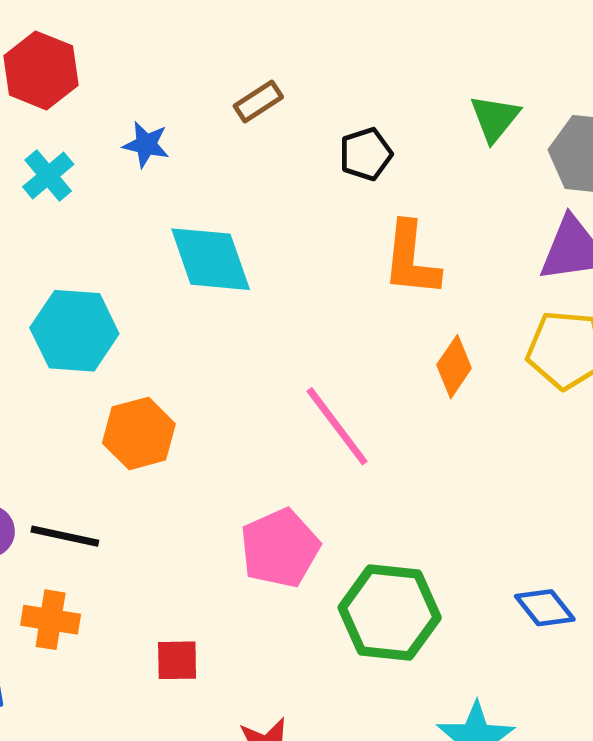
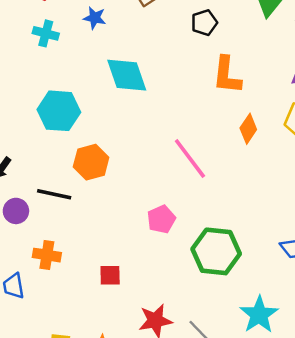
cyan cross: (48, 176) -> (46, 33), turned -35
black line: (65, 536) -> (54, 194), moved
pink pentagon: (280, 548) -> (161, 219), size x0.7

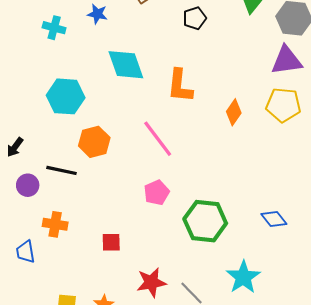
orange L-shape: (227, 75) -> (180, 86), moved
pink line: (190, 159) -> (158, 139), moved

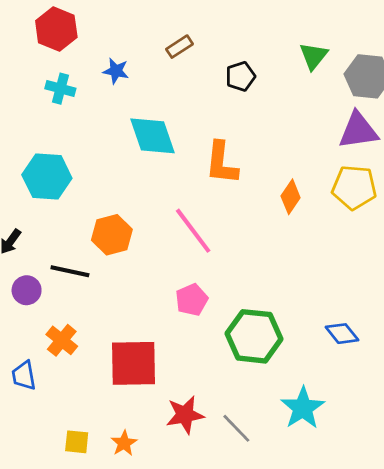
cyan hexagon: (66, 96) -> (47, 177), moved
orange cross: (55, 224) -> (62, 340), turned 30
red square: (111, 242) -> (134, 363), size x2.0

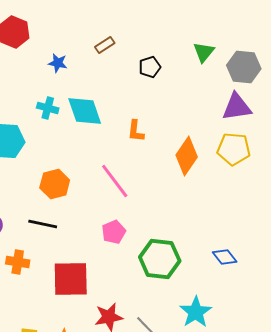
cyan cross: (60, 89) -> (48, 108), moved
orange L-shape: (222, 163) -> (136, 131), size x0.7
orange diamond: (291, 197) -> (187, 156), size x1.5
black line: (70, 271) -> (43, 224), moved
orange cross: (62, 340) -> (18, 262), turned -30

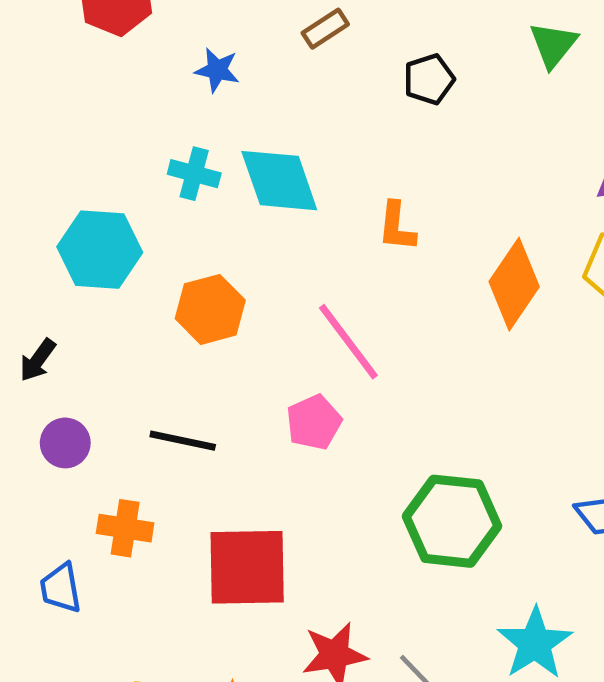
orange hexagon: (55, 184) -> (210, 309), moved
pink pentagon: (114, 232) -> (314, 422), moved

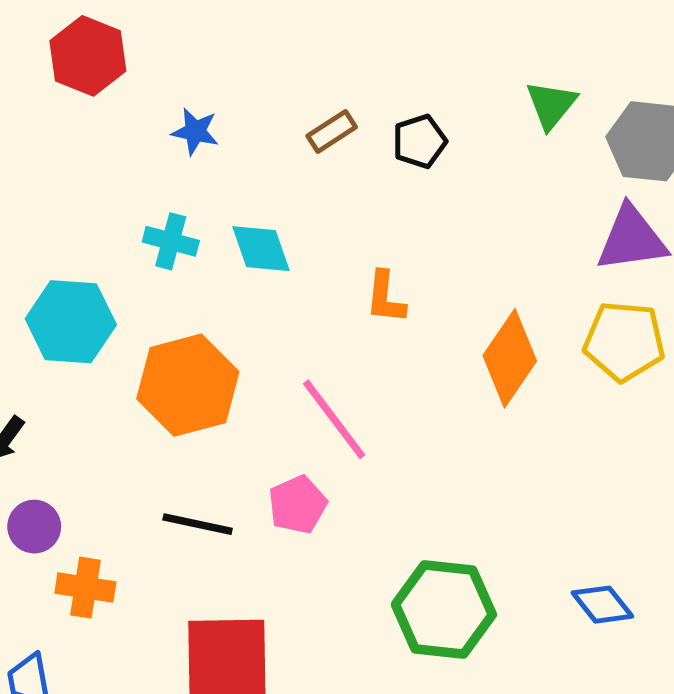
brown rectangle: (325, 29) -> (332, 132), moved
cyan diamond: (279, 181) -> (261, 249), size x0.7
orange hexagon: (210, 309) -> (188, 385), size x1.4
black line: (183, 441) -> (198, 524), moved
orange cross: (125, 528) -> (85, 588), moved

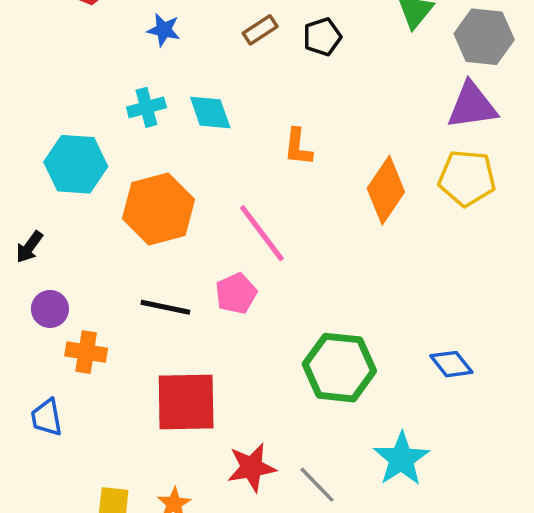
cyan cross: (171, 241) -> (146, 107), turned -30

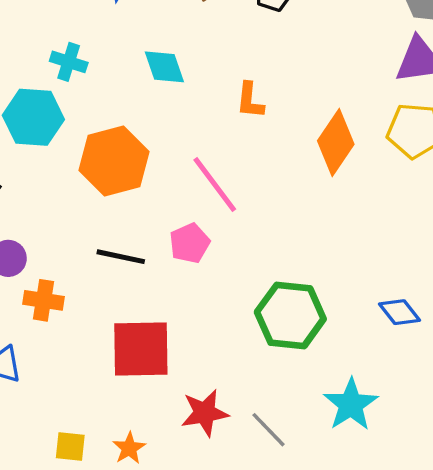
cyan cross: (146, 107) -> (69, 62), moved, turned 33

